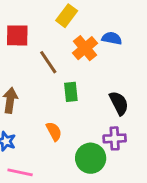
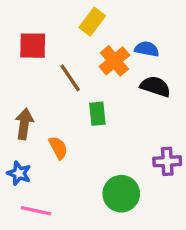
black semicircle: (119, 103) -> (155, 86), moved, turned -45
orange semicircle: (54, 131) -> (58, 148), moved
purple cross: (115, 138) -> (167, 161), moved

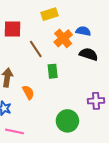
yellow rectangle: (92, 22) -> (49, 14), turned 35

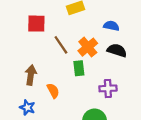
orange cross: (63, 38) -> (88, 47), moved
purple cross: (96, 101) -> (108, 88), moved

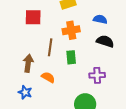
brown line: (61, 45) -> (50, 47), moved, turned 42
orange cross: (88, 47) -> (71, 30), moved, turned 30
orange semicircle: (53, 91) -> (48, 77), turned -32

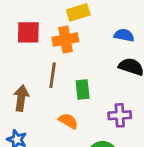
orange cross: (71, 30) -> (65, 40), moved
orange semicircle: (48, 77) -> (68, 121), moved

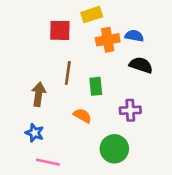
red square: (28, 32) -> (60, 30), moved
orange cross: (65, 40) -> (108, 40), moved

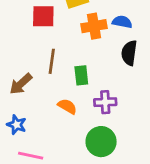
black semicircle: (141, 65) -> (129, 53), turned -100
brown arrow: (39, 94) -> (21, 84), turned -140
purple cross: (130, 110) -> (105, 102), moved

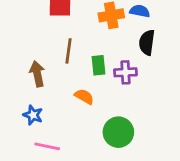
brown arrow: (21, 84) -> (37, 74), turned 120
purple cross: (105, 102) -> (125, 72), moved

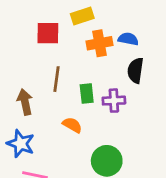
blue star: (33, 115) -> (21, 144), size x1.4

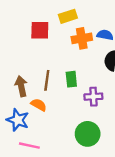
brown line: (57, 79) -> (47, 80), moved
purple cross: (114, 101) -> (93, 97), moved
orange semicircle: (72, 125) -> (39, 105), moved

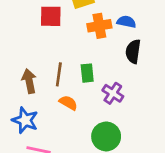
purple cross: (93, 97) -> (113, 93), turned 36
orange semicircle: (39, 105) -> (68, 103), moved

